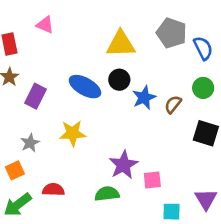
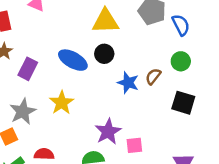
blue star: (144, 98) -> (128, 83), moved, turned -30
yellow star: (73, 133) -> (62, 103), turned -30
gray star: (30, 143) -> (23, 111), size x1.5

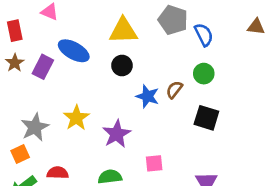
blue ellipse: (73, 60) -> (74, 51), moved
purple rectangle: (28, 69) -> (43, 67), moved
purple star: (108, 132) -> (117, 134), moved

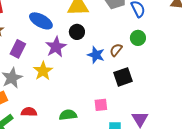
purple rectangle: (43, 67) -> (18, 49), moved
black square: (206, 118) -> (123, 77), moved, turned -36
purple star: (117, 134) -> (56, 47), moved

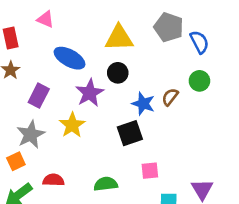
black square: (123, 77) -> (130, 133), moved

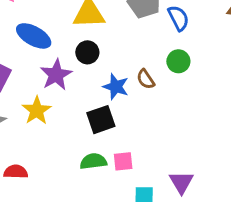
brown semicircle: (170, 97) -> (146, 79), turned -72
green semicircle: (106, 184) -> (93, 161), moved

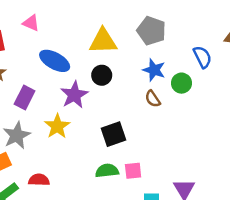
blue semicircle: (178, 18) -> (202, 57), moved
blue star: (116, 87) -> (154, 70), moved

